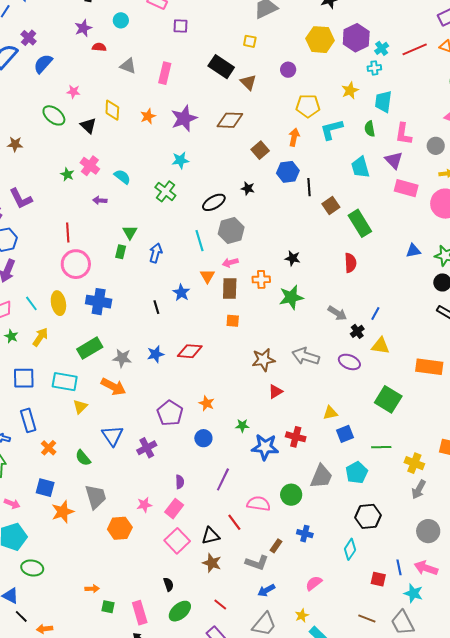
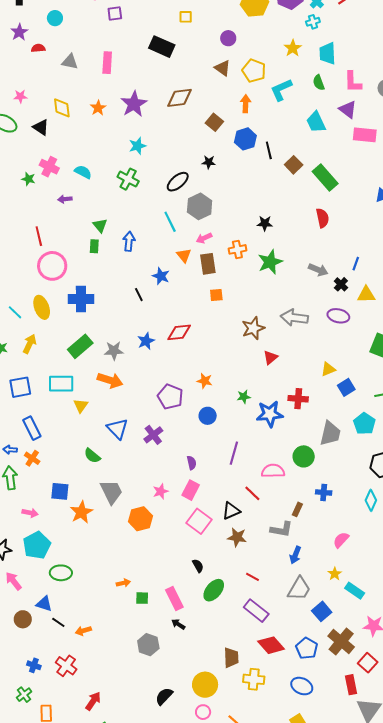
brown triangle: (248, 82) -> (222, 68), moved
yellow pentagon: (308, 106) -> (254, 71), turned 30
orange cross: (49, 448) -> (32, 458), moved
blue arrow: (266, 590) -> (295, 555), turned -30

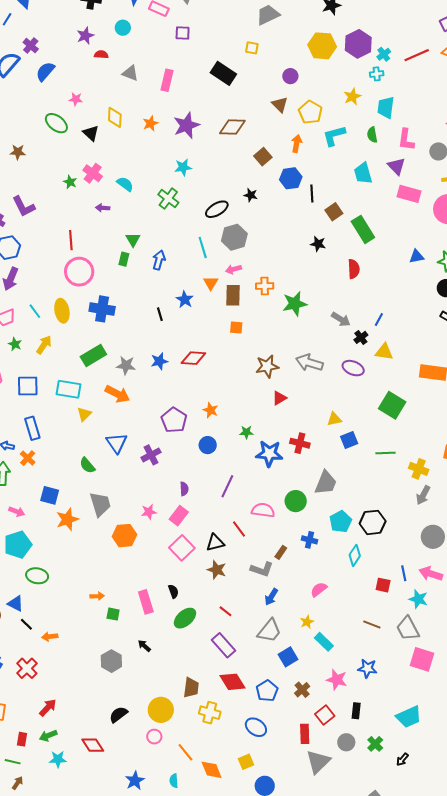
black star: (265, 223) -> (318, 244), moved
cyan pentagon: (364, 424) -> (341, 522), moved
pink rectangle: (174, 599) -> (146, 602), moved
brown cross: (341, 641) -> (302, 690), size x0.6

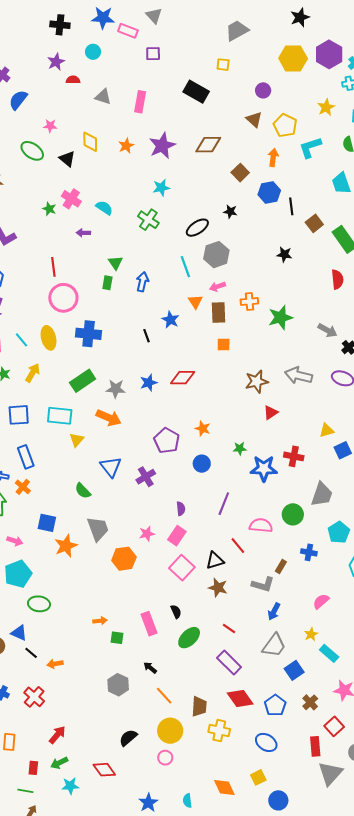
black star: (318, 244) -> (284, 254), moved
orange line: (185, 752) -> (164, 696), moved

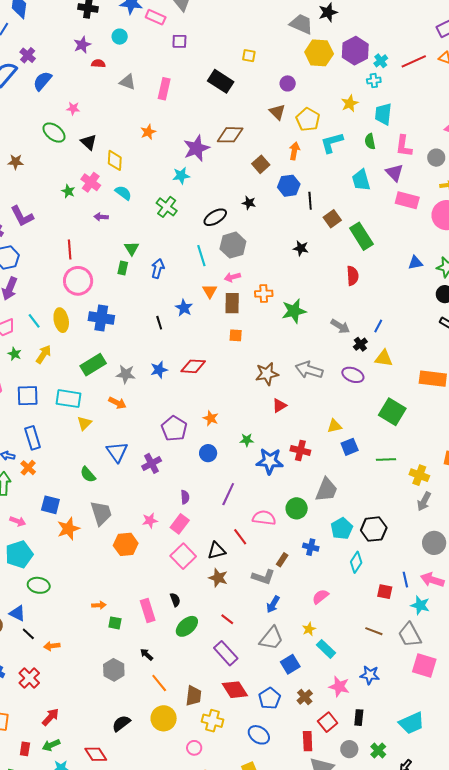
gray trapezoid: (237, 31) -> (301, 24), moved, turned 50
yellow diamond: (90, 142) -> (115, 160), moved
purple star: (162, 146) -> (196, 148), moved
orange arrow: (109, 418) -> (117, 403), size x0.7
pink circle: (165, 758) -> (194, 748), moved

